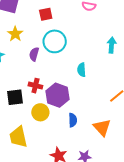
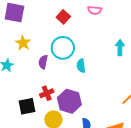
red square: (46, 14) -> (63, 17), moved, turned -32
cyan semicircle: (82, 70) -> (81, 66), moved
red cross: (35, 86) -> (47, 93), turned -32

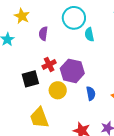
cyan circle: (63, 48) -> (74, 18), moved
cyan semicircle: (81, 66) -> (89, 34), moved

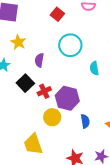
cyan semicircle: (89, 34) -> (94, 68), moved
black square: (30, 79) -> (25, 83), moved, turned -30

